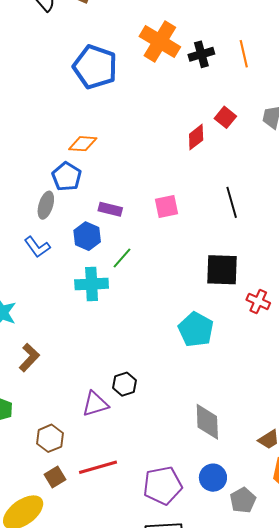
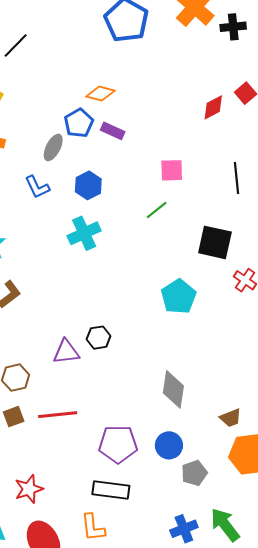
purple rectangle: (110, 209) -> (113, 131), moved
green line: (122, 258) -> (157, 210), moved
cyan cross: (92, 284) -> (84, 233), turned -32

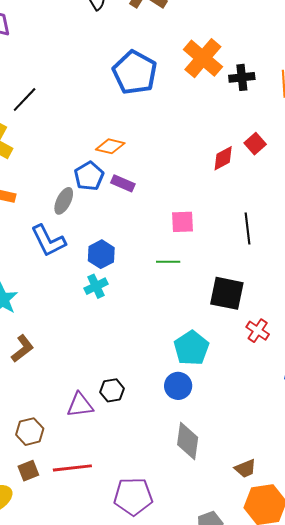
blue hexagon: (88, 185) -> (101, 254), moved
blue L-shape: (37, 187) -> (48, 241), size x1.4
green line: (157, 210) -> (168, 262), turned 40
cyan cross: (84, 233) -> (96, 286), size x0.7
blue circle: (169, 445) -> (178, 386), moved

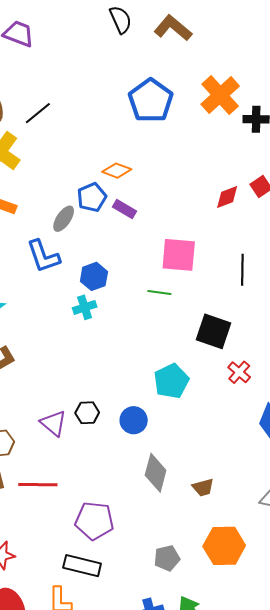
pink square: (183, 222) -> (179, 255), size x1.5
blue circle: (178, 386) -> (134, 420), moved
purple triangle: (80, 405) -> (53, 423), turned 40
brown trapezoid: (245, 468) -> (203, 487), moved

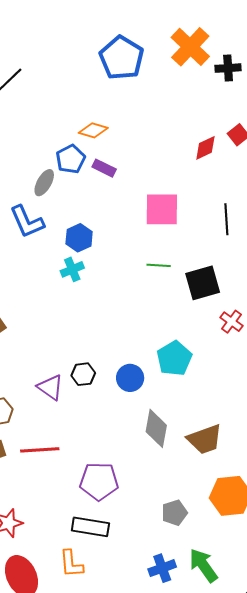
green line: (159, 293) -> (159, 265), moved
black square: (214, 331) -> (203, 283), turned -30
cyan pentagon: (171, 381) -> (174, 358), moved
brown trapezoid: (203, 487) -> (205, 439), size x1.6

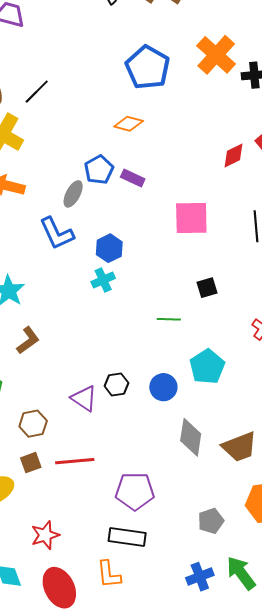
orange diamond: (93, 130) -> (129, 124), moved
green line: (159, 265) -> (169, 319), moved
black square: (203, 283) -> (207, 288), moved, size x0.6

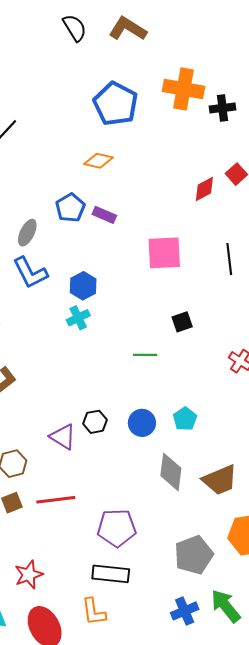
orange cross: (216, 55) -> (184, 89), turned -30
gray ellipse: (73, 194) -> (27, 233), moved
cyan pentagon: (207, 367) -> (185, 419), moved, size x0.7
gray pentagon: (211, 521) -> (194, 555), size x1.5

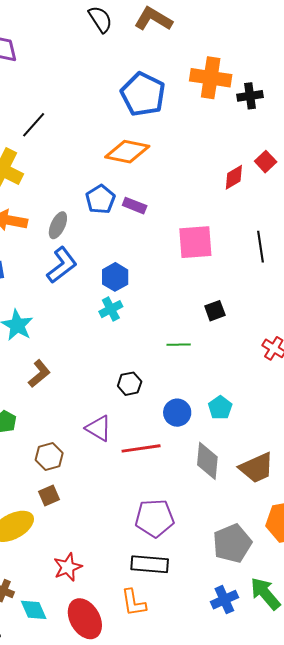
orange diamond: (98, 161) -> (127, 152), size x1.5
blue L-shape: (30, 273) -> (62, 265), turned -99
black hexagon: (95, 422) -> (130, 384), moved
red line: (56, 500) -> (141, 448), moved

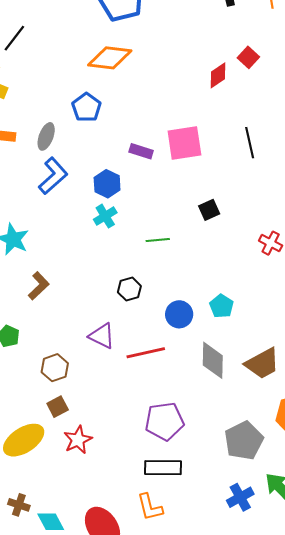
purple rectangle: (135, 206) -> (141, 151), moved
green line: (179, 345) -> (158, 240), moved
red star: (68, 567) -> (78, 440), moved

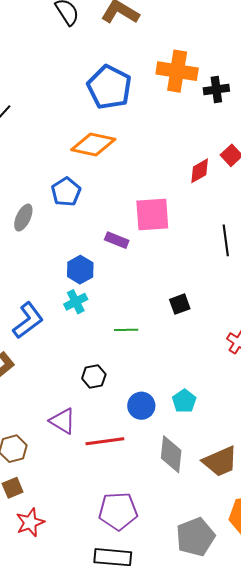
pink square: (184, 143) -> (152, 215), moved
blue L-shape: (53, 176) -> (28, 320), moved

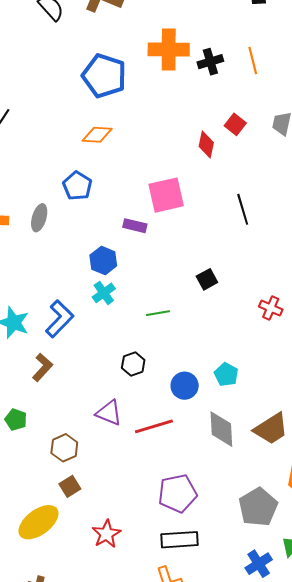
orange diamond: (93, 144) -> (97, 135), size x0.7
red diamond: (200, 171) -> (206, 145), turned -40
red star: (30, 522) -> (106, 534), moved

